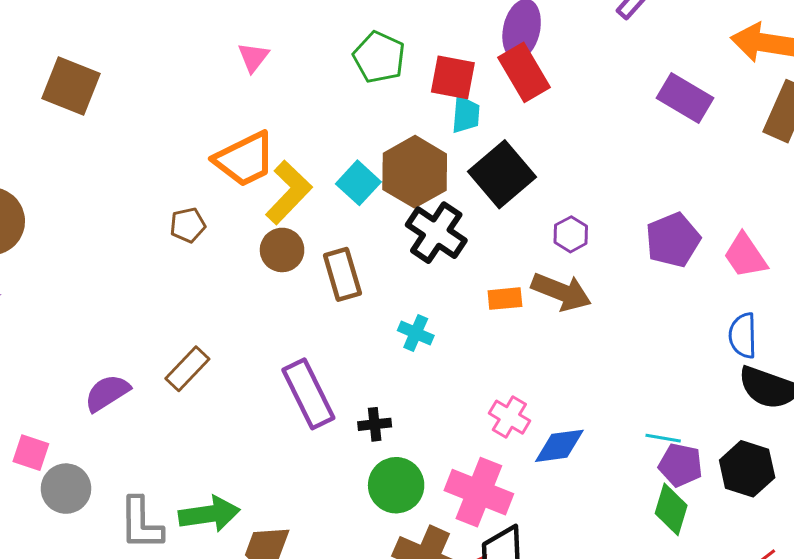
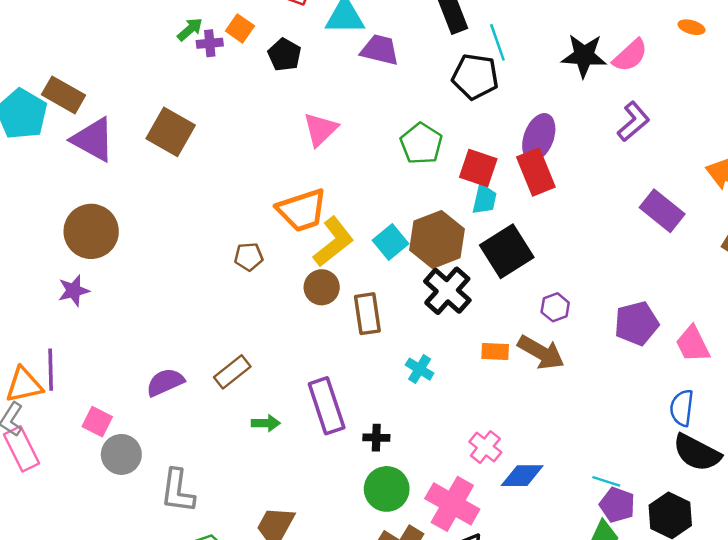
pink triangle: (253, 57) -> (320, 129), size x1.4
green arrow: (209, 514) -> (266, 423), moved, size x0.6

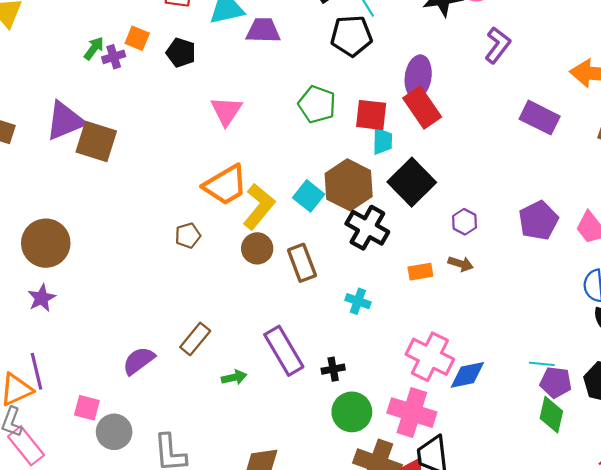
purple triangle: (93, 139) -> (65, 121), moved, turned -39
brown arrow: (541, 352) -> (461, 264), size x0.6
pink cross: (485, 447) -> (430, 357), size x1.6

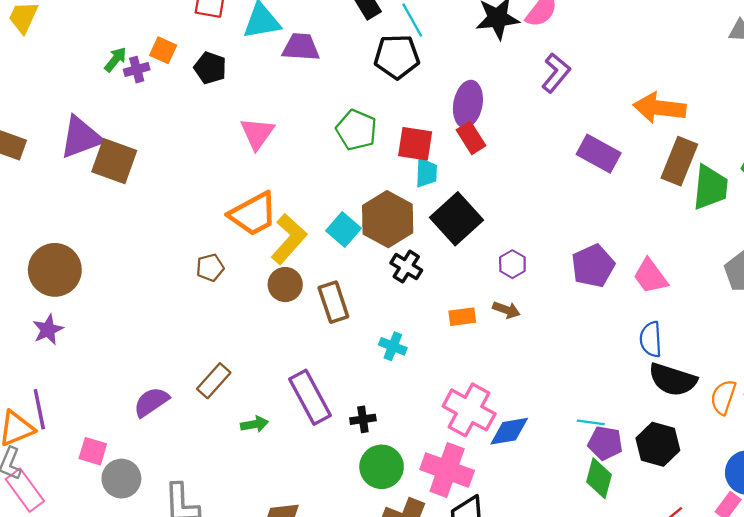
red rectangle: (422, 108) -> (471, 138), size x0.7
black cross: (367, 228) -> (406, 267), size x0.7

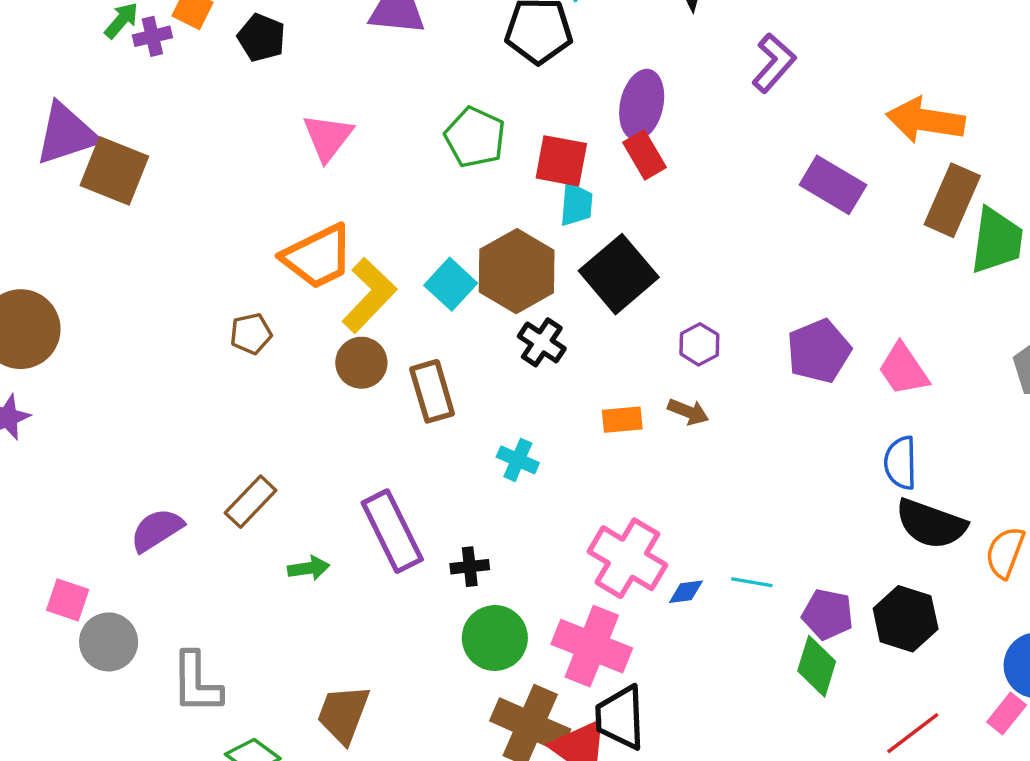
cyan line: (591, 422) -> (752, 582), moved
blue diamond: (509, 431) -> (686, 592), size x0.6

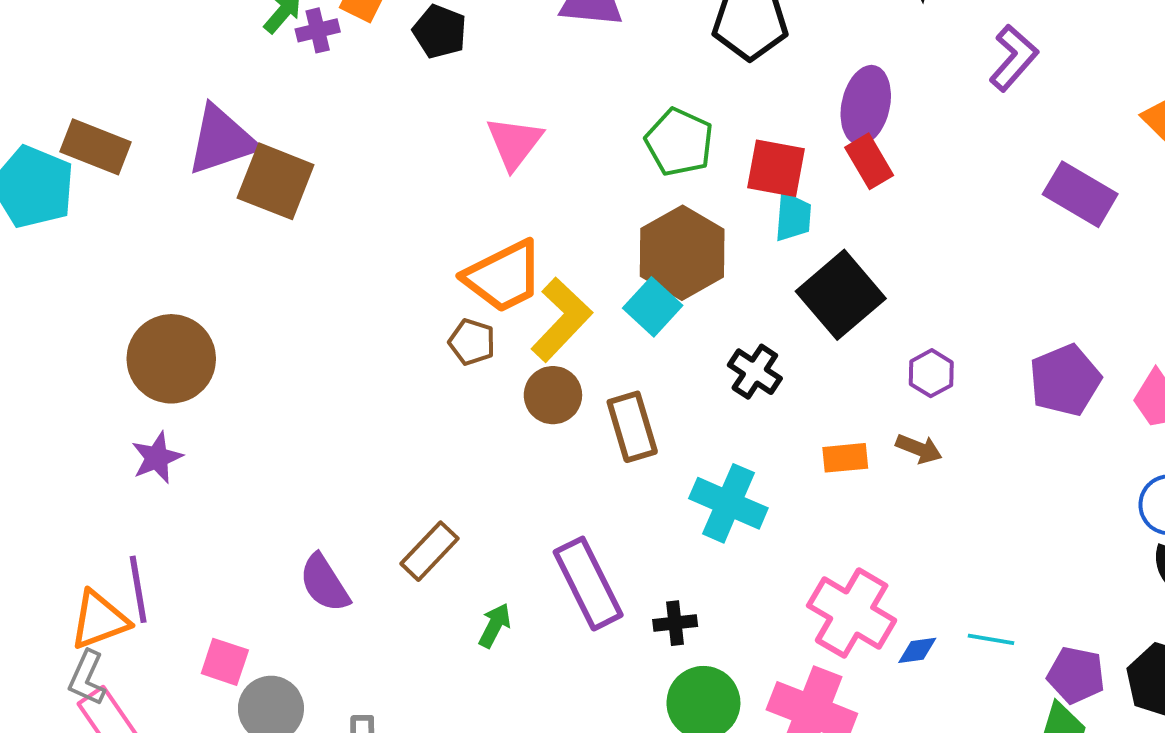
brown hexagon: (517, 271) -> (682, 253), moved
brown pentagon: (251, 334) -> (472, 342), moved, turned 30
cyan cross: (518, 460) -> (728, 503), size x1.6
purple semicircle: (157, 530) -> (324, 583), turned -90
green arrow: (309, 568) -> (495, 625), turned -54

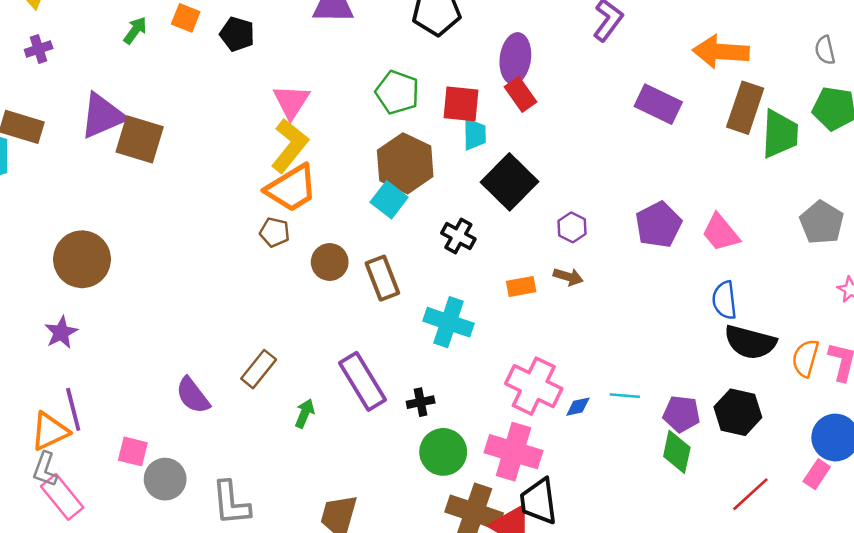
purple cross: (318, 30) -> (39, 49), moved
yellow L-shape: (561, 320) -> (290, 146), moved
purple star: (157, 458) -> (61, 332), moved

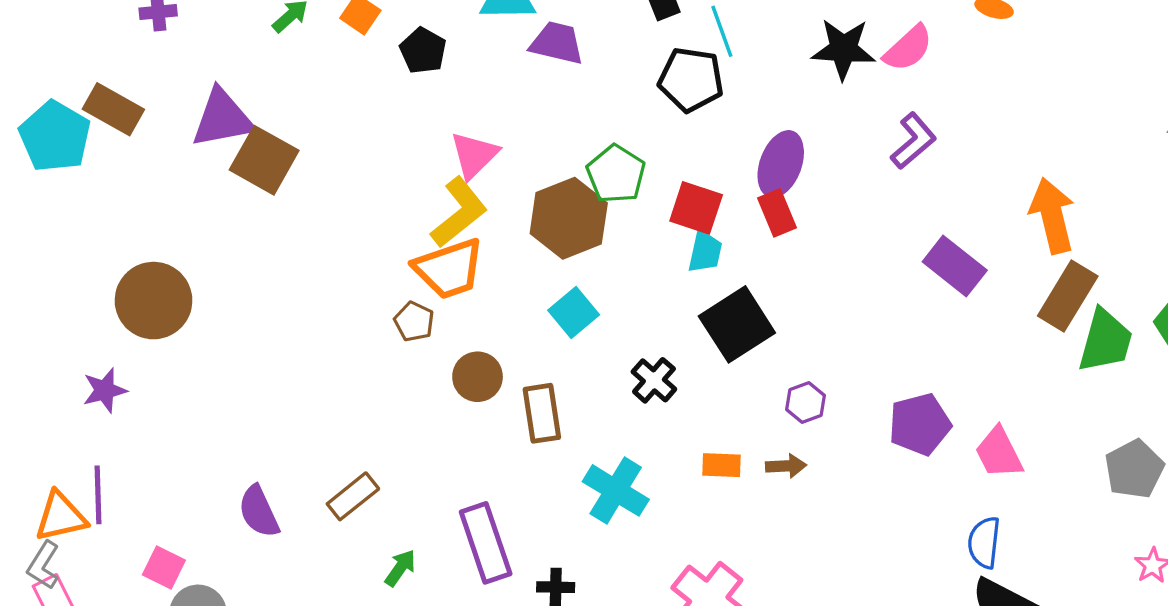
orange arrow: (721, 52) -> (1052, 216), turned 60
brown hexagon: (405, 163) -> (569, 218), moved
brown arrow: (568, 277) -> (786, 466), turned -32

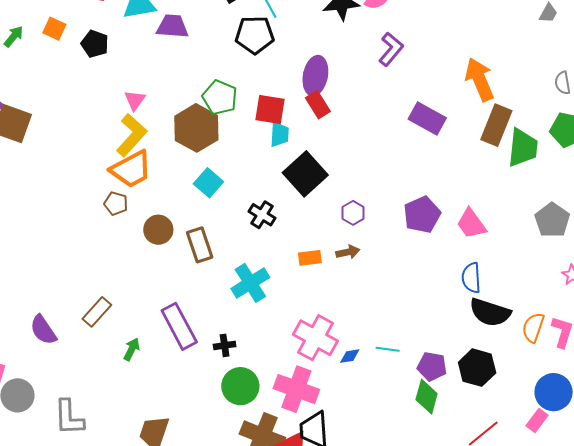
pink triangle: (474, 155) -> (135, 100), size x0.7
cyan cross: (616, 490) -> (250, 283), turned 36

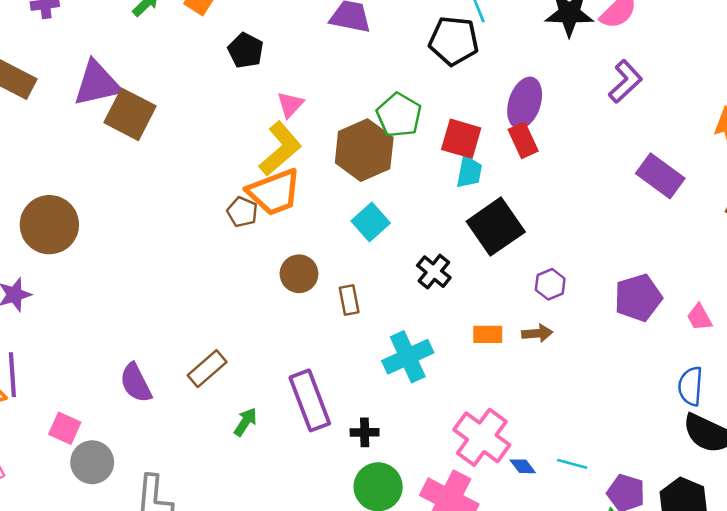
black pentagon: (95, 44) -> (246, 51), moved
brown pentagon: (116, 204) -> (242, 212), moved
pink trapezoid: (471, 224) -> (699, 317), size x0.7
brown rectangle: (200, 245) -> (349, 300), size x0.7
blue diamond: (350, 356) -> (523, 466), turned 55

